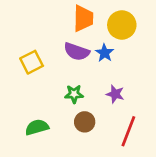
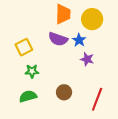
green star: (74, 94) -> (32, 71), moved
purple star: (115, 94) -> (87, 59), moved

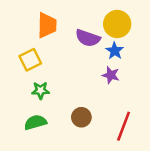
orange trapezoid: (63, 14) -> (47, 25), moved
purple semicircle: (58, 39) -> (88, 38), moved
blue star: (79, 40) -> (115, 51), moved

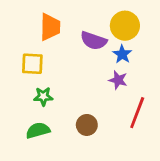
yellow square: (30, 60) -> (32, 64), turned 30
red line: (124, 126) -> (137, 113), moved

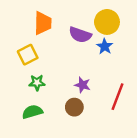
yellow square: (32, 64) -> (28, 55), turned -30
purple star: (118, 80) -> (82, 85), moved

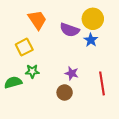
orange trapezoid: (43, 23) -> (37, 20), turned -35
red line: (117, 97) -> (102, 83), turned -30
green semicircle: (32, 112) -> (13, 82), moved

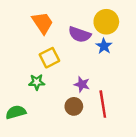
yellow square: (24, 47) -> (49, 58), moved
green semicircle: (13, 82) -> (16, 112), moved
red line: (102, 83) -> (103, 104), moved

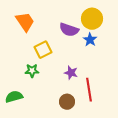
orange trapezoid: (42, 23) -> (25, 22), moved
brown circle: (74, 106) -> (67, 102), moved

